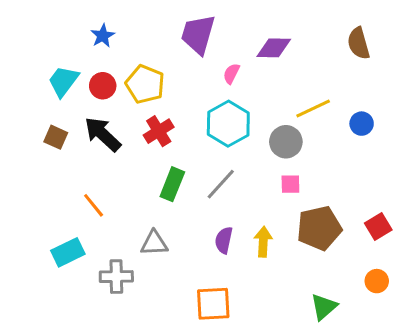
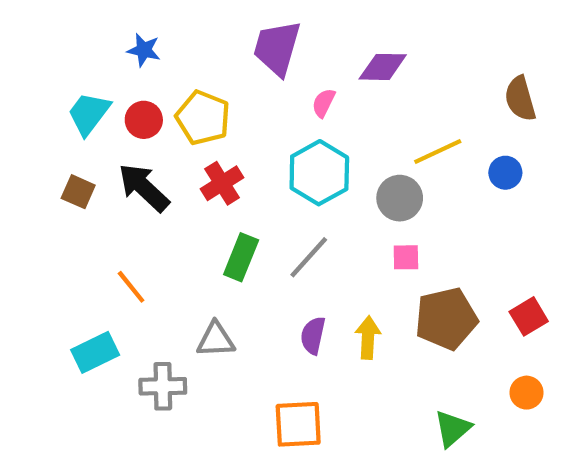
blue star: (103, 36) -> (144, 50), turned -30
brown semicircle: (359, 43) -> (520, 99), moved

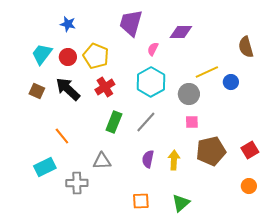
blue circle: (505, 173) -> (231, 82), moved
orange square: (298, 424) -> (141, 201), size x0.7
green triangle: (453, 429) -> (181, 203), moved

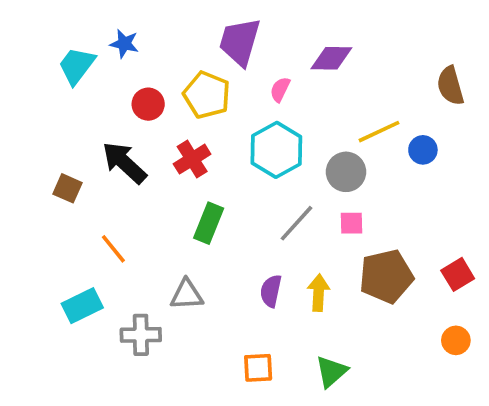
cyan trapezoid: (42, 54) -> (77, 66), moved
yellow pentagon: (96, 56) -> (207, 95), moved
red circle: (68, 57) -> (148, 104), moved
brown square: (37, 91) -> (68, 188), moved
gray line: (146, 122) -> (297, 223), moved

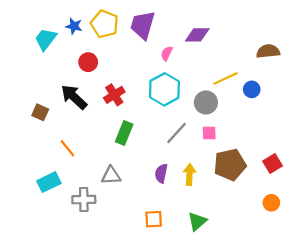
brown semicircle: (450, 86) -> (268, 51), turned 100
yellow pentagon: (207, 95) -> (105, 24), moved

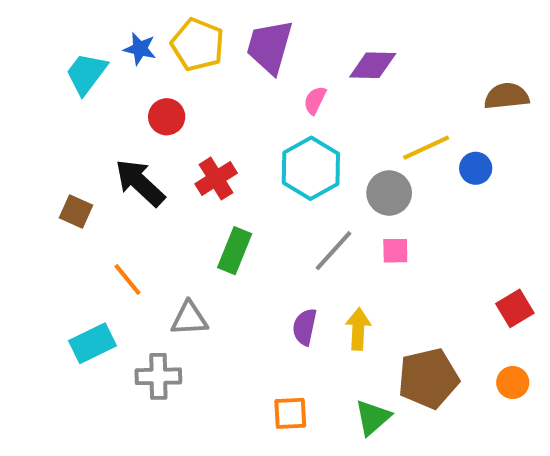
brown pentagon: (230, 165) -> (428, 378), moved
gray triangle: (111, 176) -> (189, 319), moved

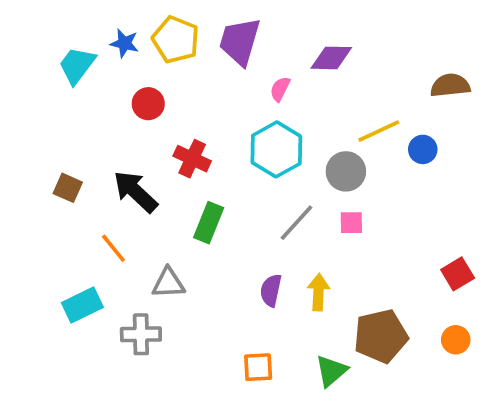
red cross: (216, 179) -> (192, 159), turned -33
black arrow: (140, 183) -> (135, 192), moved

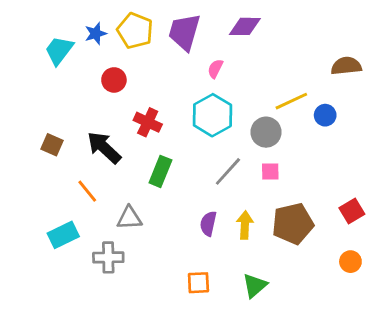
blue star: (124, 43) -> (96, 34), turned -30
purple diamond: (331, 58) -> (245, 26), moved
brown pentagon: (381, 336) -> (293, 224), moved

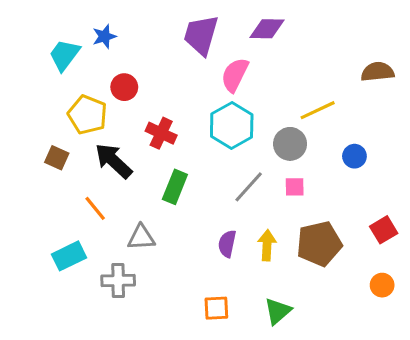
yellow pentagon: (135, 31) -> (87, 115), moved
pink semicircle: (215, 69) -> (235, 75), size x1.6
blue circle: (325, 115) -> (354, 156), moved

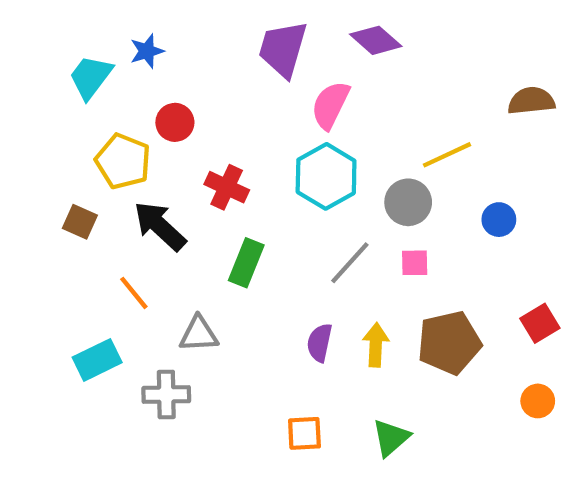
purple diamond: (267, 29) -> (376, 40), turned 40

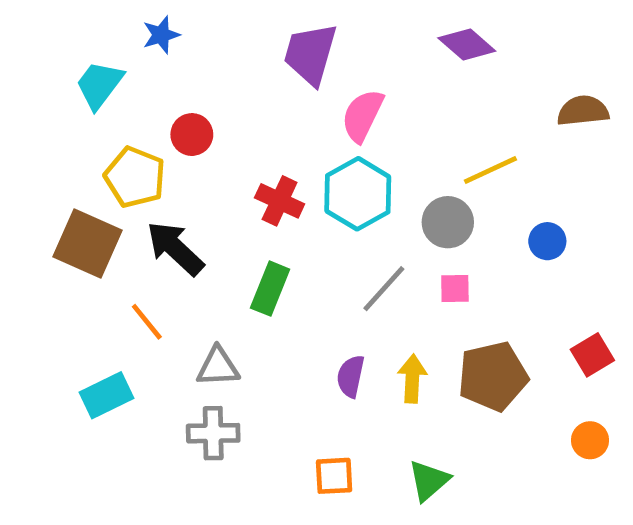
purple diamond: (376, 40) -> (467, 44), moved
blue star: (147, 51) -> (161, 35), moved
red cross: (227, 187) -> (280, 201), moved
brown square: (80, 222) -> (88, 244), size x1.8
gray cross: (166, 395) -> (213, 433), moved

